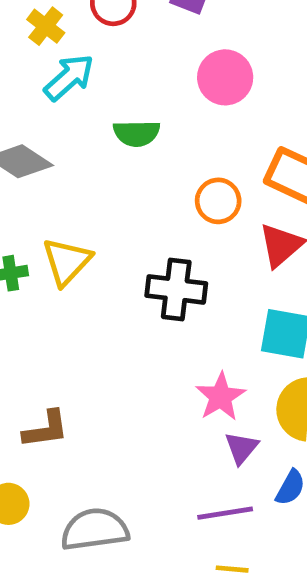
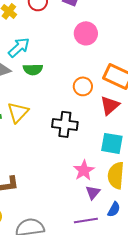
cyan arrow: (69, 77) -> (19, 47), moved
green semicircle: (137, 133) -> (33, 69), moved

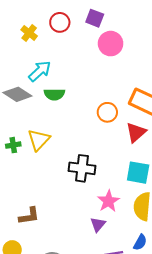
pink circle: (86, 33) -> (111, 44), moved
black cross: (65, 124) -> (82, 168), moved
purple triangle: (93, 192) -> (98, 224), moved

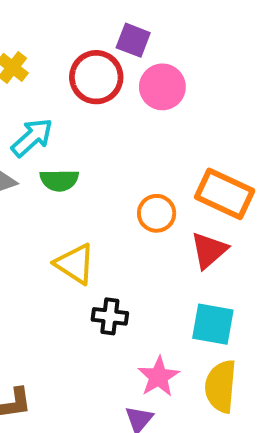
red circle: (60, 22) -> (96, 77), moved, size x1.4
yellow triangle: (39, 140) -> (75, 264), moved, turned -40
black cross: (82, 168) -> (110, 316), size x0.7

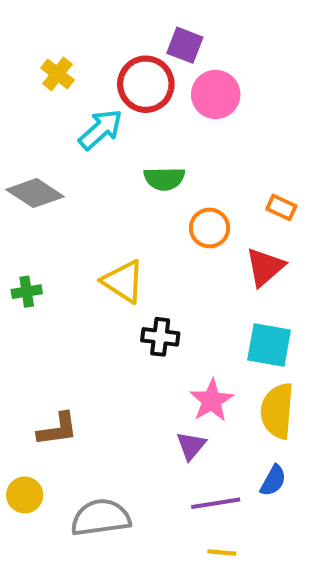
cyan arrow: (32, 137) -> (101, 129), moved
green semicircle: (59, 180) -> (164, 179), moved
orange rectangle: (225, 194) -> (281, 207), size x0.5

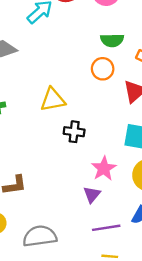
green semicircle: (164, 179) -> (112, 40), moved
yellow triangle: (123, 281) -> (53, 100), turned -44

